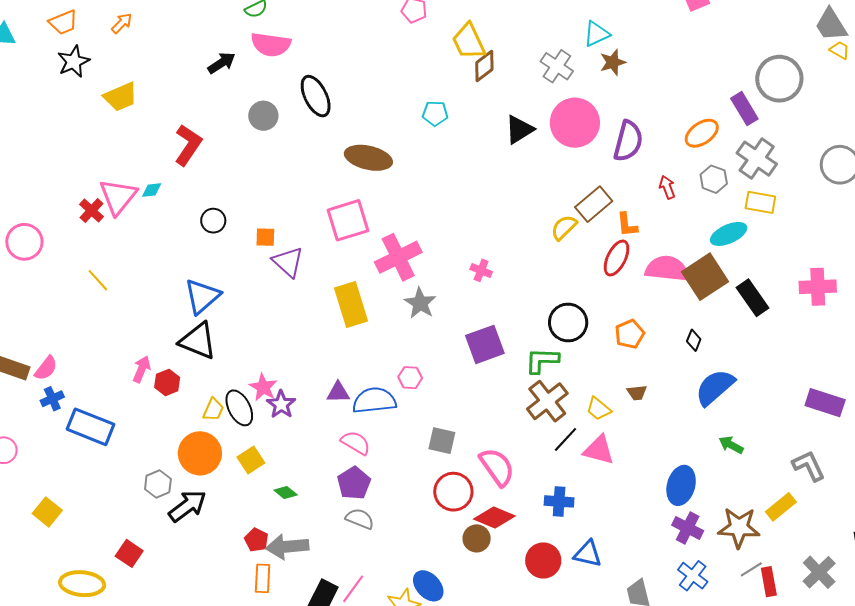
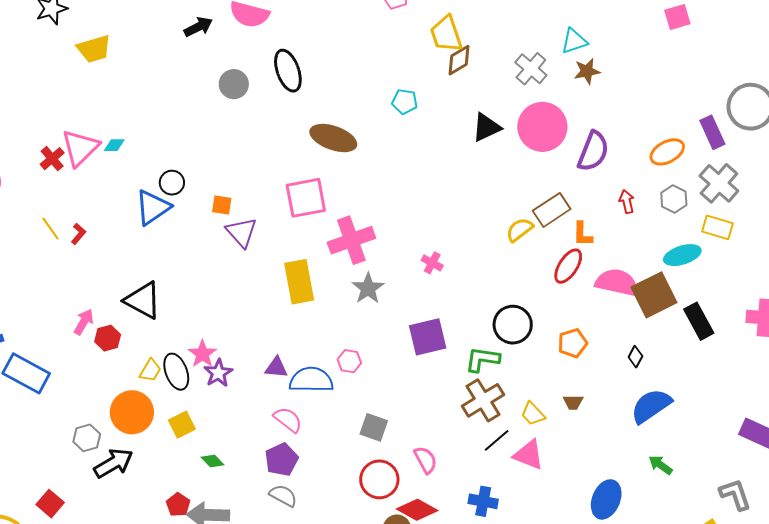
red L-shape: (188, 145) -> (78, 234), moved, size x0.5
blue triangle: (202, 296) -> (153, 207), moved
pink semicircle: (497, 467) -> (426, 460), size x0.7

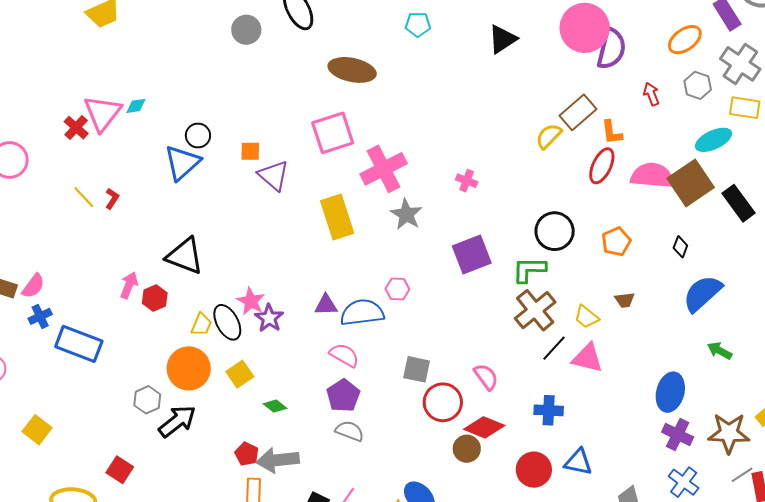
pink circle: (542, 127) -> (585, 28), moved
gray square: (374, 427) -> (417, 369), moved

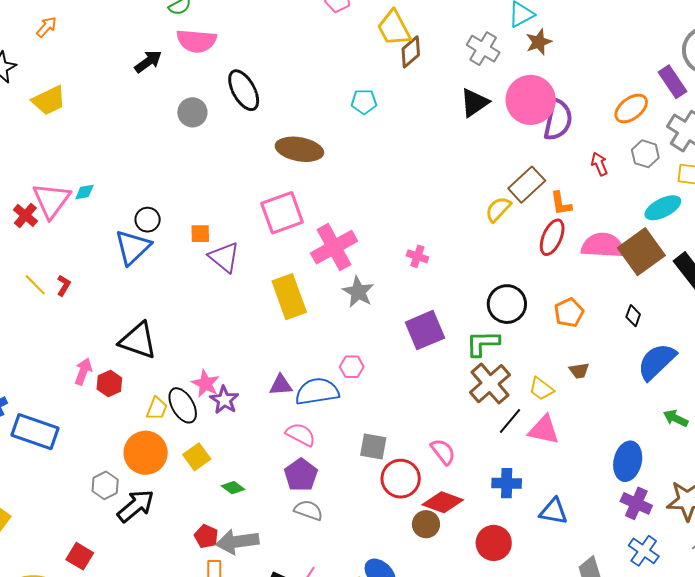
black triangle: (502, 39) -> (474, 103), moved
blue triangle: (578, 462) -> (554, 511), moved

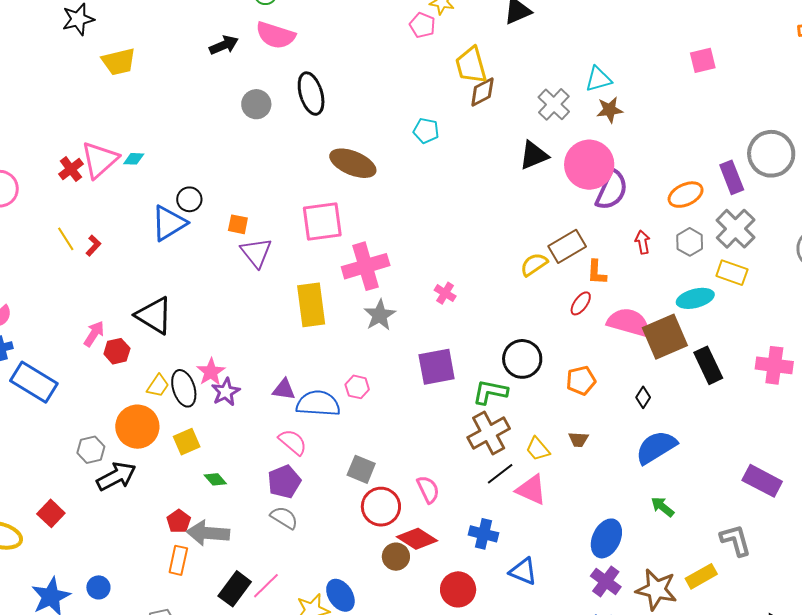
red ellipse: (552, 237) -> (581, 303), size x0.7

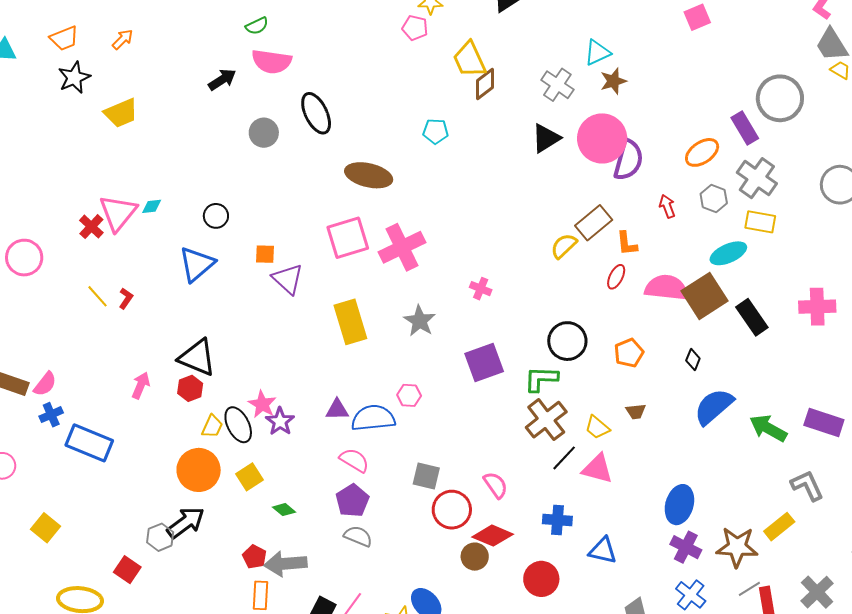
black circle: (189, 199) -> (216, 216), moved
pink cross: (366, 266) -> (402, 247), moved
red hexagon: (117, 351) -> (190, 388), moved
gray hexagon: (91, 450) -> (160, 537), moved
green arrow: (662, 507) -> (768, 428), moved, size x1.5

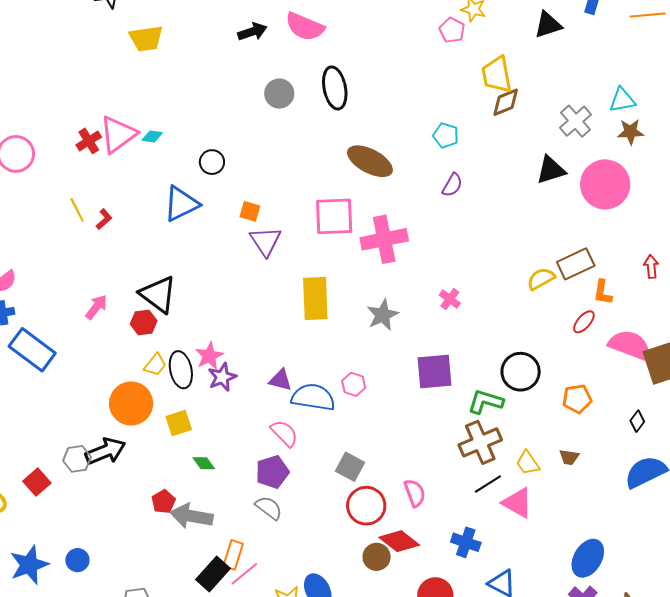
purple semicircle: (628, 160) -> (452, 185), moved, size x0.6
orange rectangle: (261, 595) -> (233, 555), moved

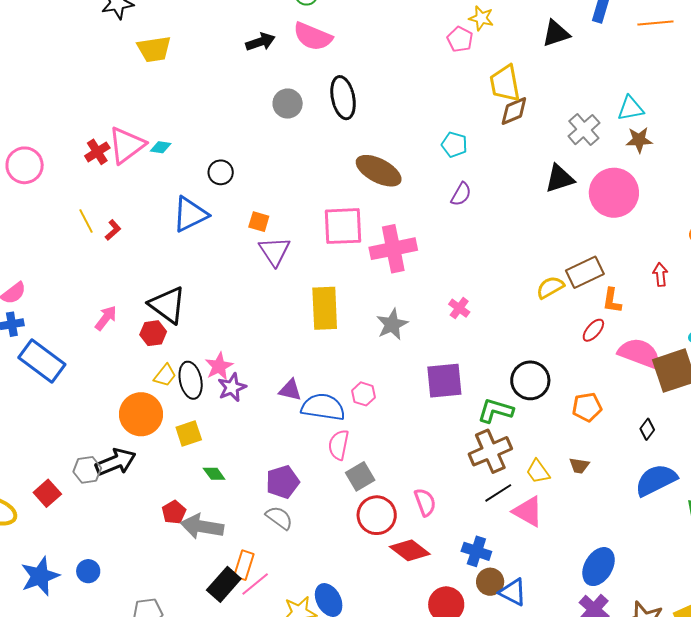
pink semicircle: (284, 433) -> (339, 445), moved, turned -124
gray square: (350, 467) -> (360, 476), turned 32
brown circle: (377, 557) -> (490, 582), moved

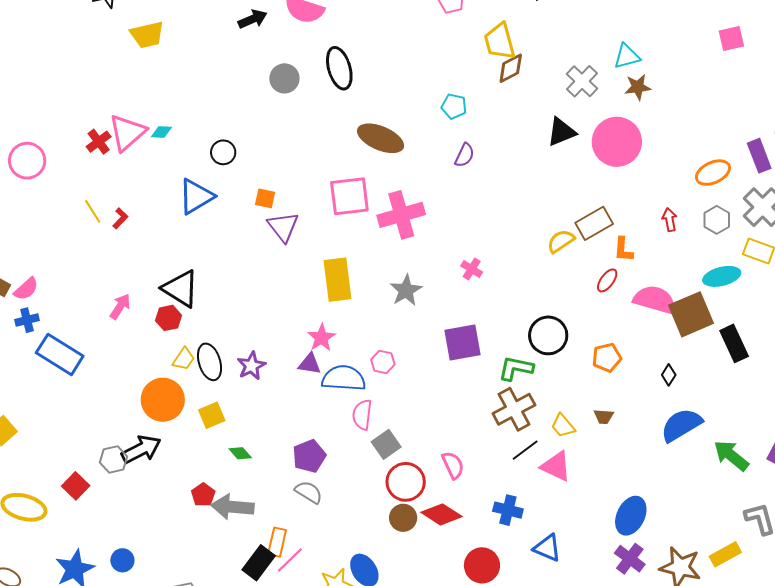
pink star: (219, 366) -> (321, 338), moved
brown circle: (490, 582) -> (403, 518), moved

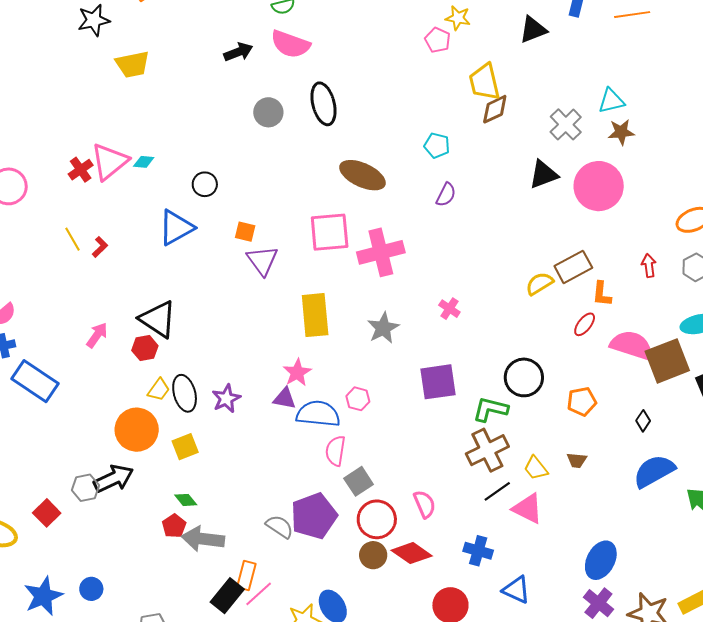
green diamond: (240, 453) -> (186, 500), moved
purple pentagon: (309, 456) -> (314, 516), moved, size x1.4

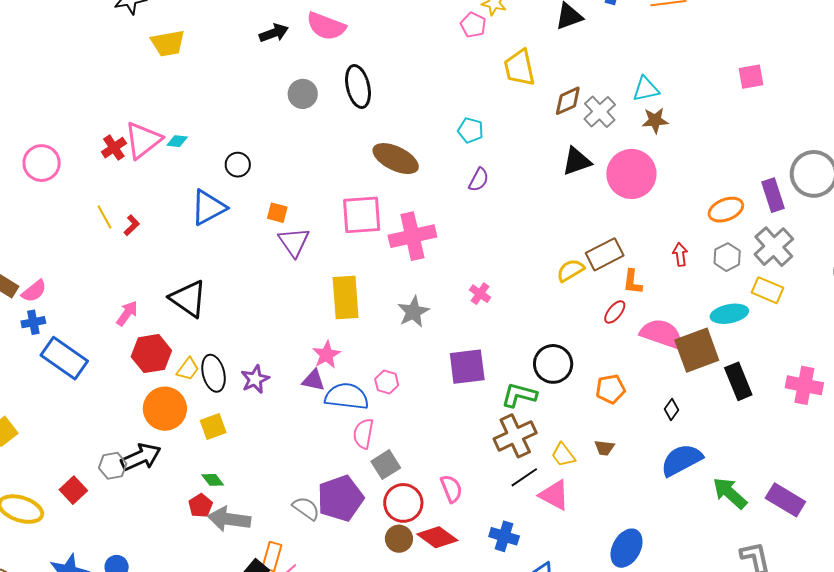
brown diamond: (495, 109) -> (568, 101), moved
red hexagon: (145, 348) -> (151, 354), moved, size x1.5

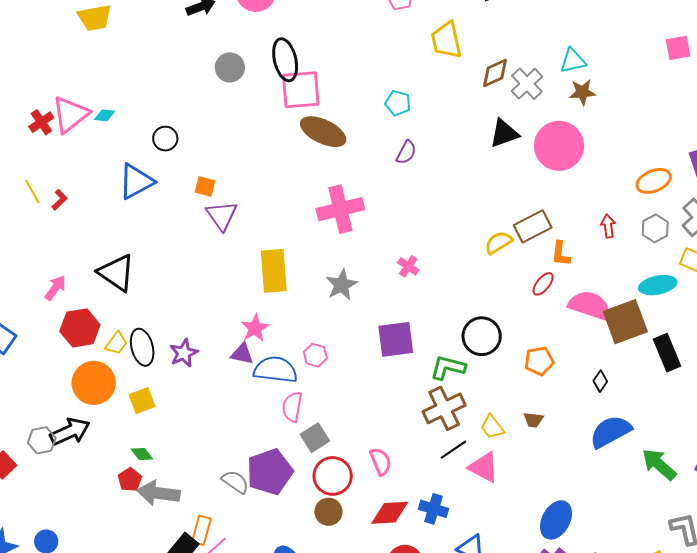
pink square: (362, 215) -> (301, 90), moved
red diamond: (437, 537) -> (390, 513), moved, turned -39

